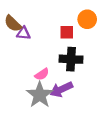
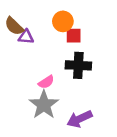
orange circle: (87, 19) -> (63, 21), moved
purple arrow: (61, 89) -> (80, 119), moved

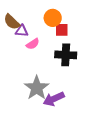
pink semicircle: (46, 82) -> (33, 44), moved
purple arrow: (80, 119) -> (54, 99), moved

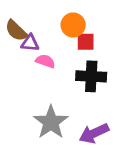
pink semicircle: (33, 44) -> (45, 61), turned -128
purple arrow: (54, 99) -> (94, 133), moved

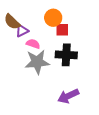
purple triangle: (30, 43) -> (22, 31), turned -32
gray star: (51, 122) -> (37, 62), moved, turned 30

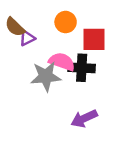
red square: (62, 30) -> (94, 39), moved, size x1.5
pink semicircle: (33, 44) -> (62, 62), moved, size x1.5

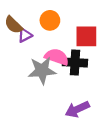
orange circle: (66, 22) -> (50, 20), moved

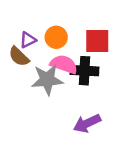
orange circle: (50, 20) -> (56, 37), moved
brown semicircle: (13, 25) -> (19, 57), moved

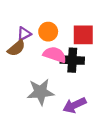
brown semicircle: (19, 57) -> (16, 48), turned -84
gray star: (47, 80) -> (40, 92), moved

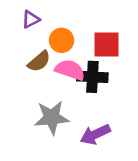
purple triangle: (24, 34) -> (31, 19), moved
brown semicircle: (16, 48) -> (39, 61), moved

